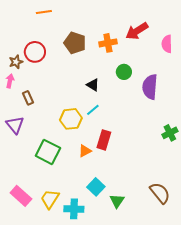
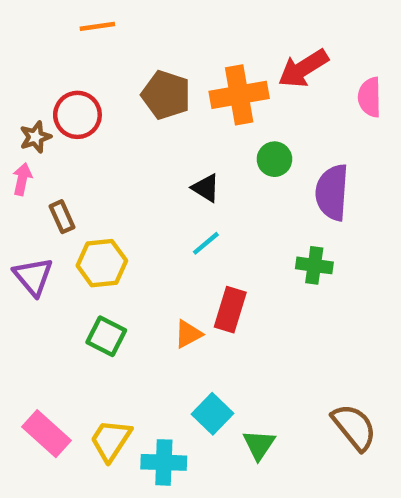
orange cross: (108, 43) -> (239, 95), size x1.4
yellow hexagon: (71, 119) -> (102, 263), moved
green cross: (170, 133) -> (314, 265), moved, turned 35
green square: (48, 152) -> (106, 336), size x0.7

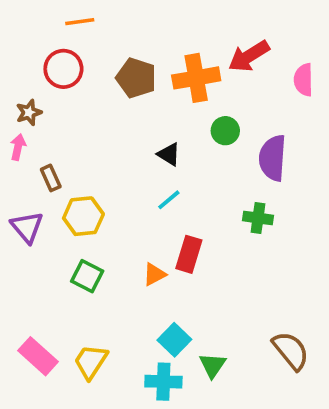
red circle: (77, 115) -> (63, 69), moved
cyan cross: (164, 462) -> (163, 382), moved

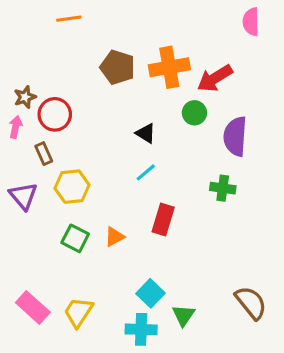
red arrow: (249, 56) -> (215, 78), moved
red circle: (63, 69) -> (55, 114), moved
pink semicircle: (303, 80) -> (251, 22), moved
orange triangle: (154, 274) -> (114, 237), moved

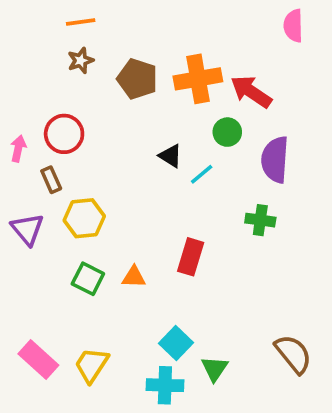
red arrow: (215, 78) -> (251, 92), turned 66
brown star: (25, 97) -> (81, 61), moved
cyan line: (146, 172) -> (202, 174), moved
orange triangle: (114, 237) -> (134, 277), turned 30

